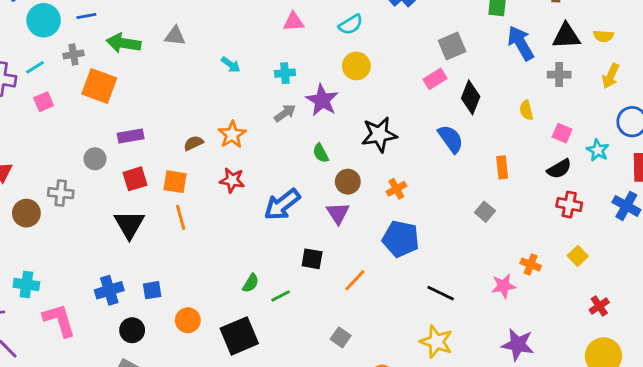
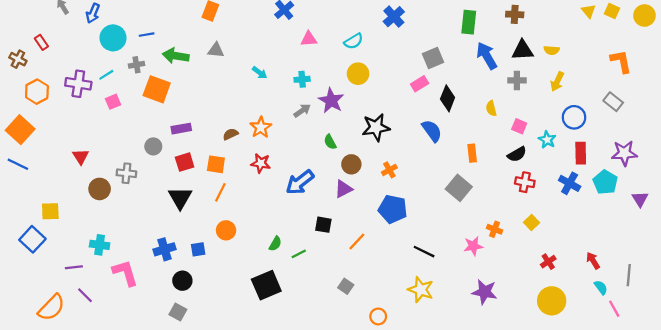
gray square: (485, 212) -> (459, 188), size x1.6
purple triangle: (338, 213) -> (344, 189), turned 36
orange line: (181, 217) -> (220, 192), turned 42
orange circle: (188, 320) -> (226, 230), moved

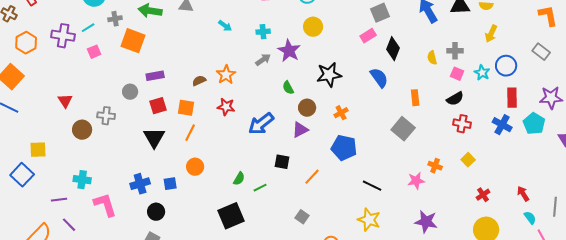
gray cross: (517, 80) -> (455, 51), moved
cyan star: (547, 140) -> (482, 73), moved

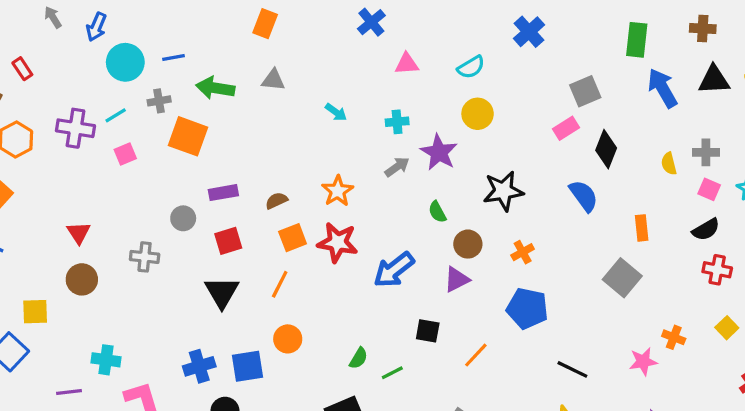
brown semicircle: (199, 81) -> (276, 201), moved
red star: (226, 107) -> (338, 242), size x1.4
orange square: (186, 108) -> (293, 238), moved, turned -30
brown circle: (82, 130) -> (82, 279), moved
blue square: (170, 184) -> (248, 366), size x1.5

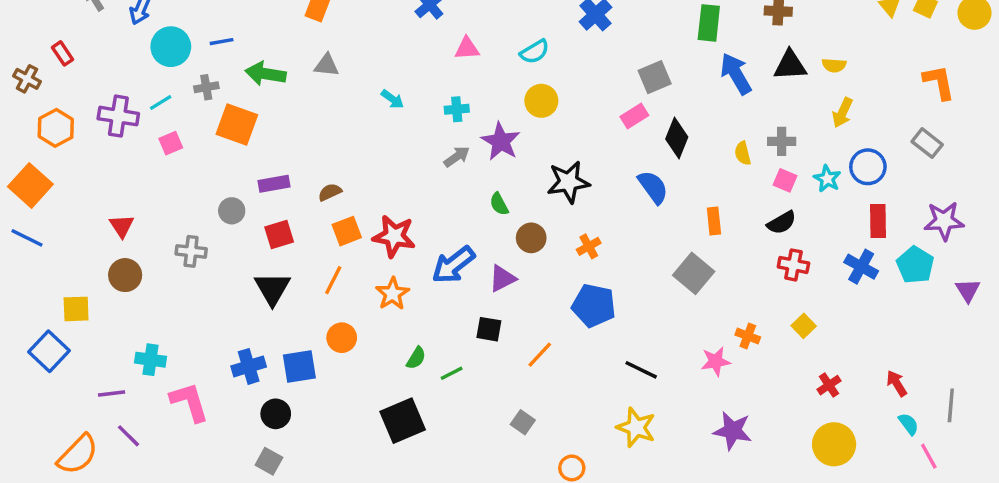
orange star: (338, 191) -> (392, 294), moved
purple triangle: (457, 279) -> (502, 278), moved

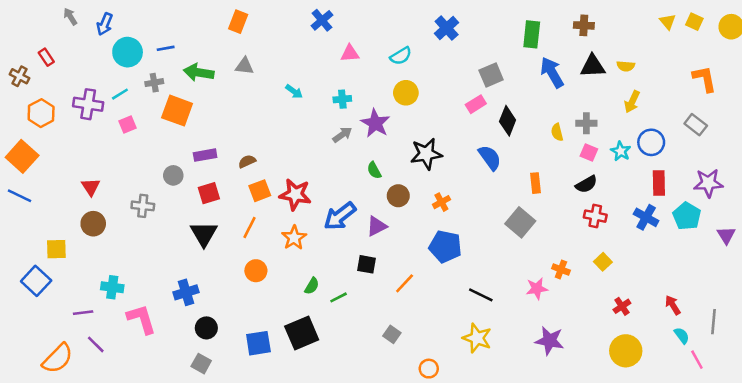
blue square: (299, 366) -> (258, 343), moved

